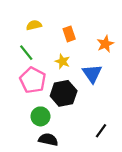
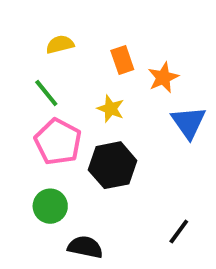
orange star: (105, 44) -> (163, 78), moved
blue triangle: (92, 74) -> (189, 122), moved
green circle: (40, 116) -> (50, 206), moved

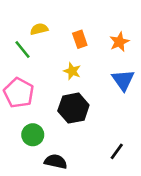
orange star: (163, 78) -> (119, 42), moved
green line: (46, 93) -> (23, 49), moved
pink pentagon: (58, 142) -> (19, 93), moved

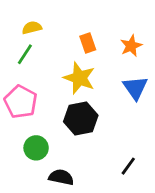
yellow semicircle: (39, 29) -> (32, 28), moved
green line: (23, 49) -> (25, 54), turned 72
yellow star: (72, 71) -> (79, 78), size x1.6

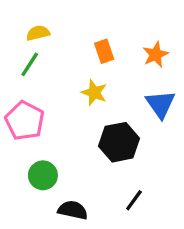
yellow star: (79, 78) -> (94, 93), size x0.7
black hexagon: (81, 119) -> (119, 142), moved
black line: (128, 166) -> (134, 200), moved

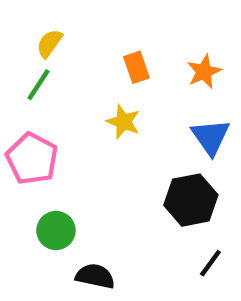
yellow semicircle: (38, 33) -> (49, 43), turned -40
black hexagon: (119, 142) -> (191, 200), moved
black line: (134, 200) -> (210, 263), moved

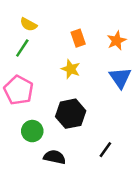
yellow semicircle: (49, 43) -> (29, 24), turned -98
black hexagon: (191, 200) -> (71, 114), moved
black line: (210, 263) -> (105, 150), moved

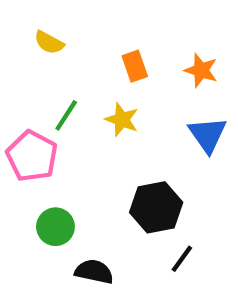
orange star: (117, 41) -> (201, 70), turned -30
green line: (22, 48) -> (66, 115), moved
black hexagon: (71, 114) -> (156, 207), moved

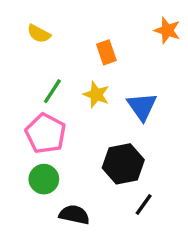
orange star: (201, 70) -> (167, 30), moved
blue triangle: (208, 135) -> (142, 106), moved
pink pentagon: (32, 156) -> (46, 133), moved

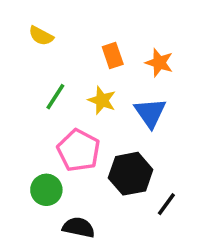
orange star: (167, 30) -> (159, 63), moved
pink pentagon: (46, 133) -> (79, 150), moved
black line: (144, 204) -> (166, 204), moved

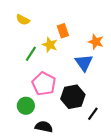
orange star: (159, 63) -> (96, 42), moved
yellow star: (102, 100) -> (50, 45), moved

